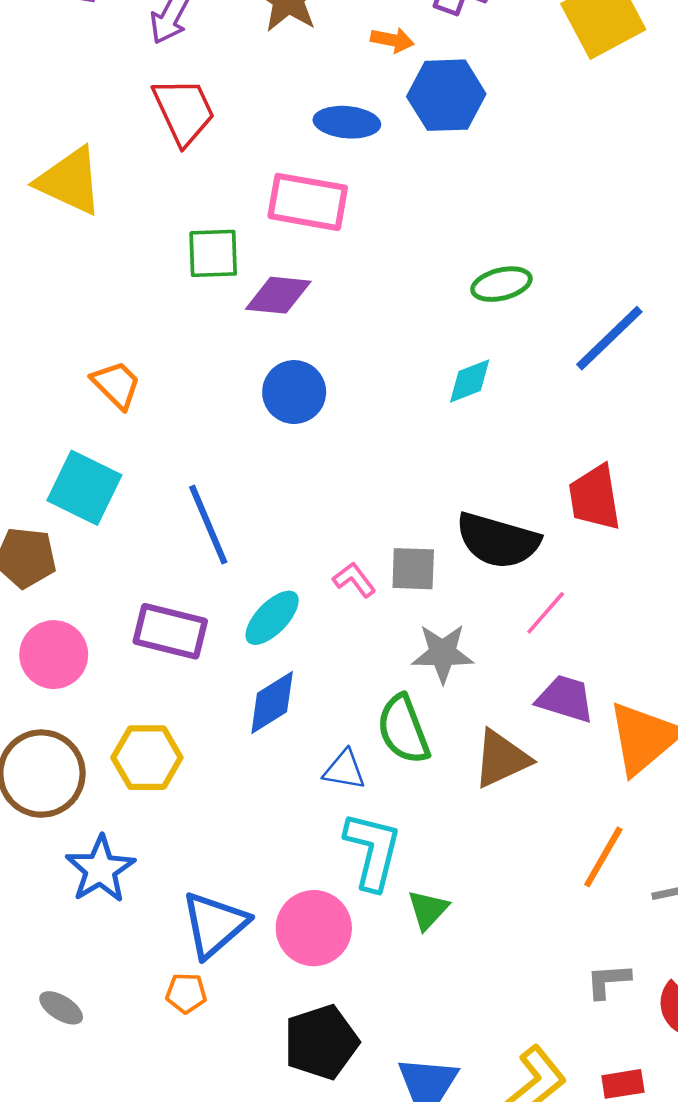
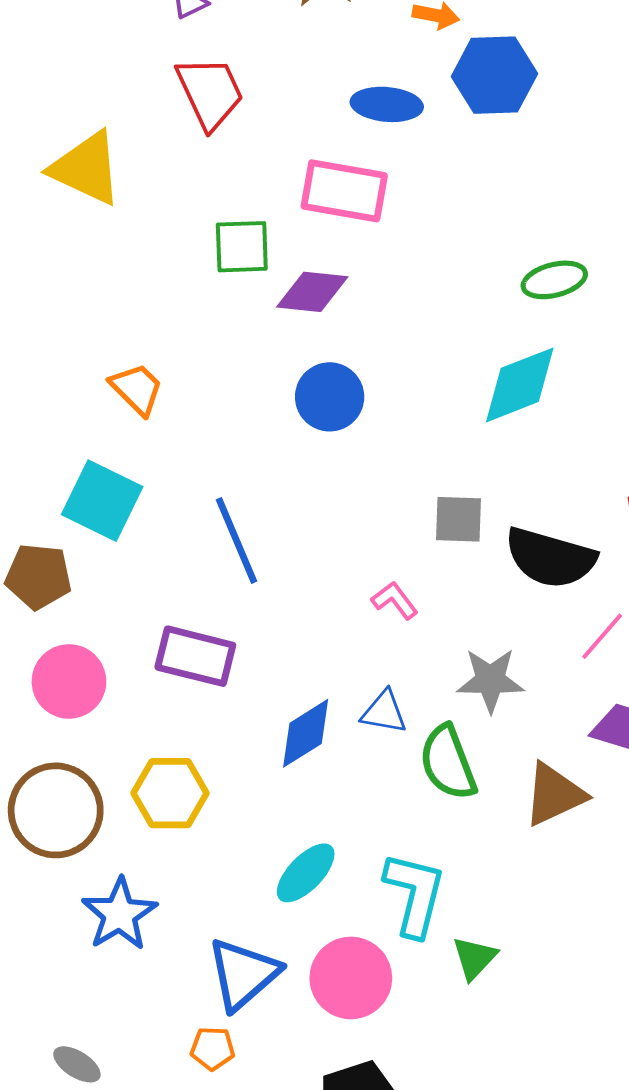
cyan diamond: (470, 381) -> (520, 385), size x1.6
gray square: (413, 569) -> (459, 519), moved
cyan ellipse: (272, 618) -> (306, 873), moved
blue triangle: (344, 770) -> (384, 712), moved

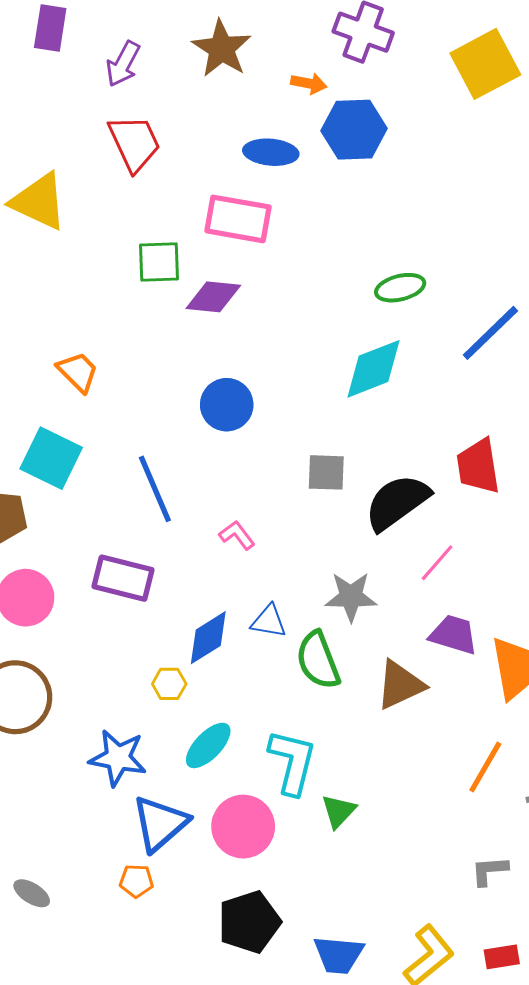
blue circle: (330, 397) -> (227, 405), moved
black semicircle: (550, 558) -> (397, 502), turned 128
pink L-shape: (395, 600) -> (237, 535), moved
yellow hexagon: (170, 793) -> (169, 684), moved, size x0.6
blue star: (119, 914) -> (118, 758), moved, turned -30

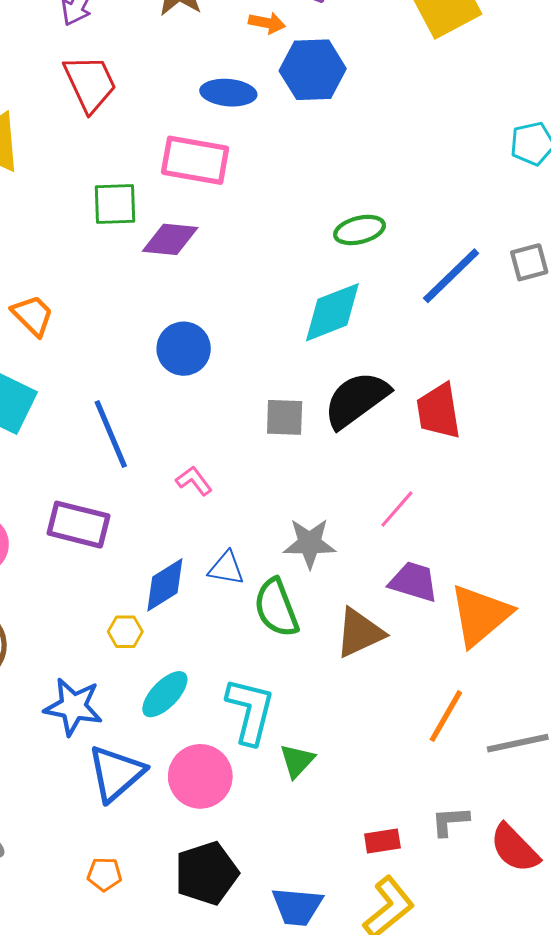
black semicircle: (397, 502) -> (356, 400), moved
orange pentagon: (136, 881) -> (105, 874), moved
red rectangle: (502, 957) -> (382, 841), moved

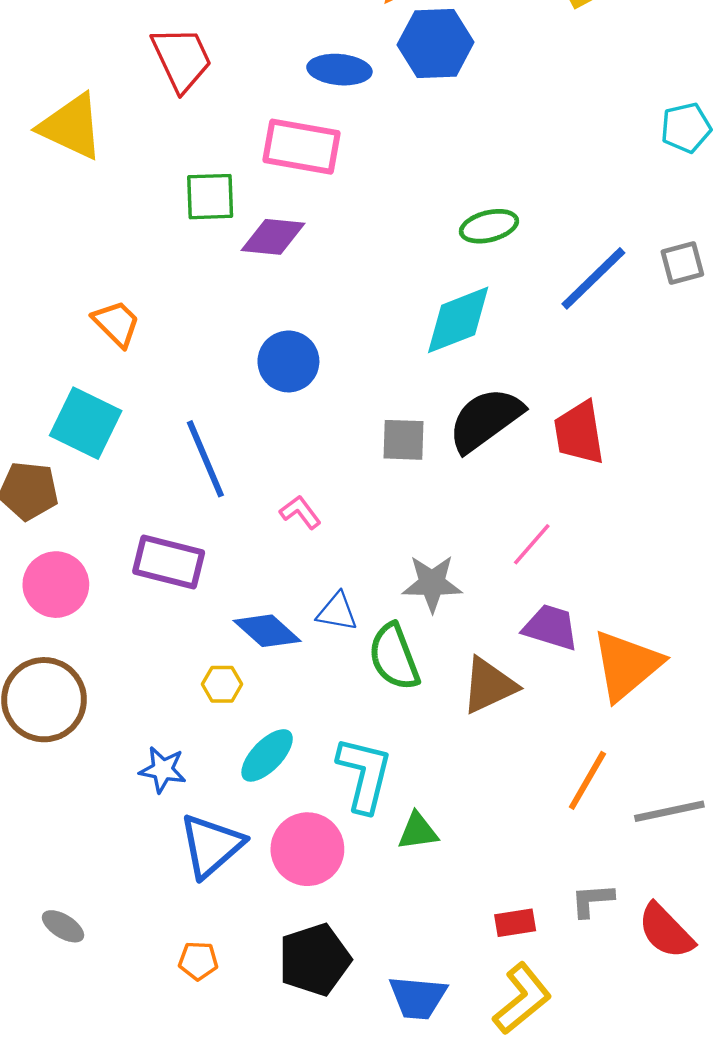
blue diamond: (165, 585) -> (267, 631), turned 74
blue star: (73, 707) -> (163, 770), size x0.7
green triangle: (297, 761) -> (418, 831), turned 39

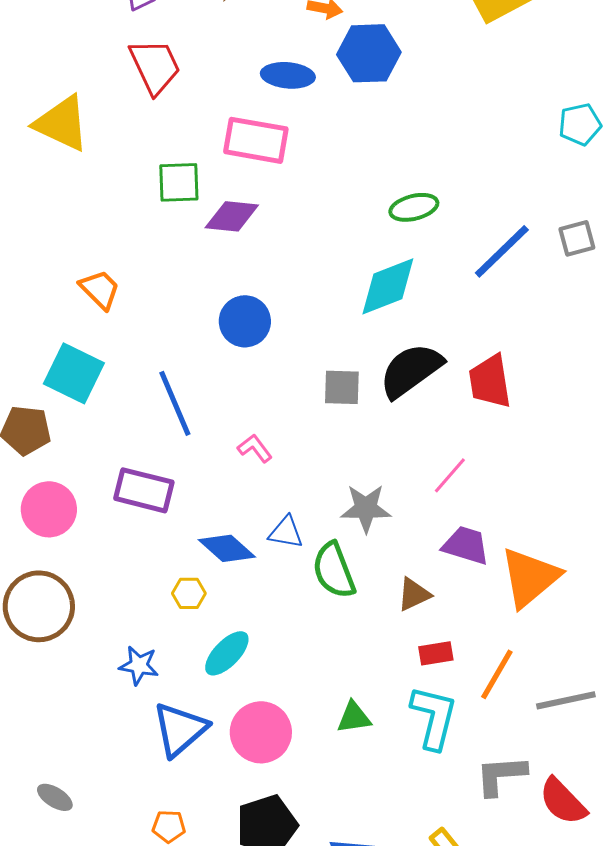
brown triangle: (489, 685) -> (414, 594), size x0.7
cyan L-shape: (364, 774) -> (434, 717), moved
gray L-shape: (592, 900) -> (501, 775), size x1.4
red rectangle: (515, 923) -> (436, 653), moved

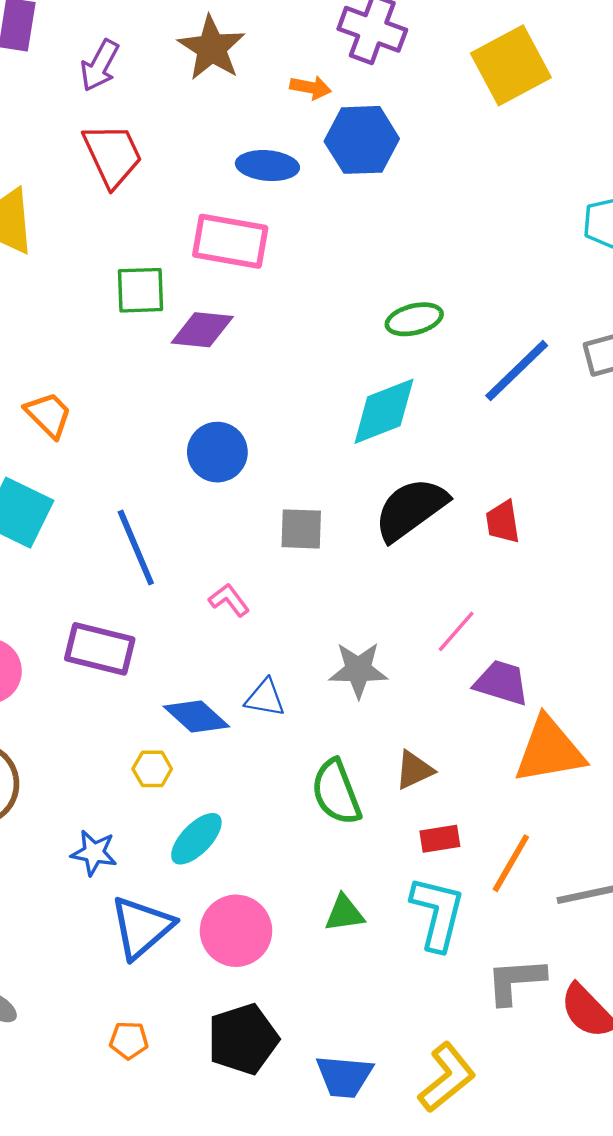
red trapezoid: (490, 381) -> (503, 522), size x0.7
gray square: (342, 387) -> (301, 529), moved
purple trapezoid: (466, 545) -> (502, 683), moved
green semicircle: (334, 570) -> (336, 792), moved
orange triangle: (530, 577) -> (549, 750), turned 30

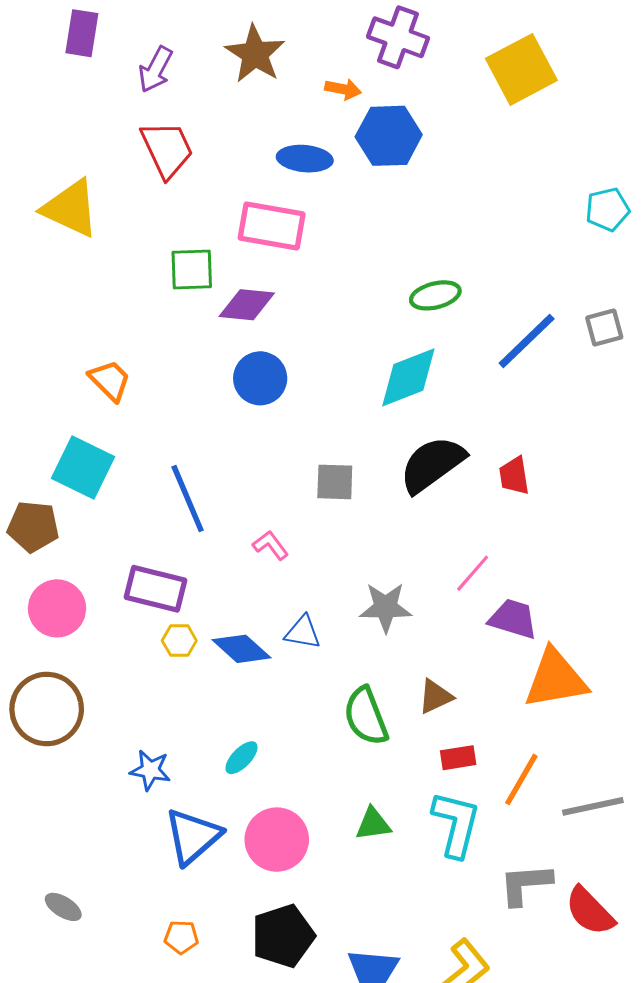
blue circle: (217, 452) -> (260, 378), moved
yellow hexagon: (152, 769) -> (179, 641), moved
cyan ellipse: (196, 839) -> (242, 758), size x0.7

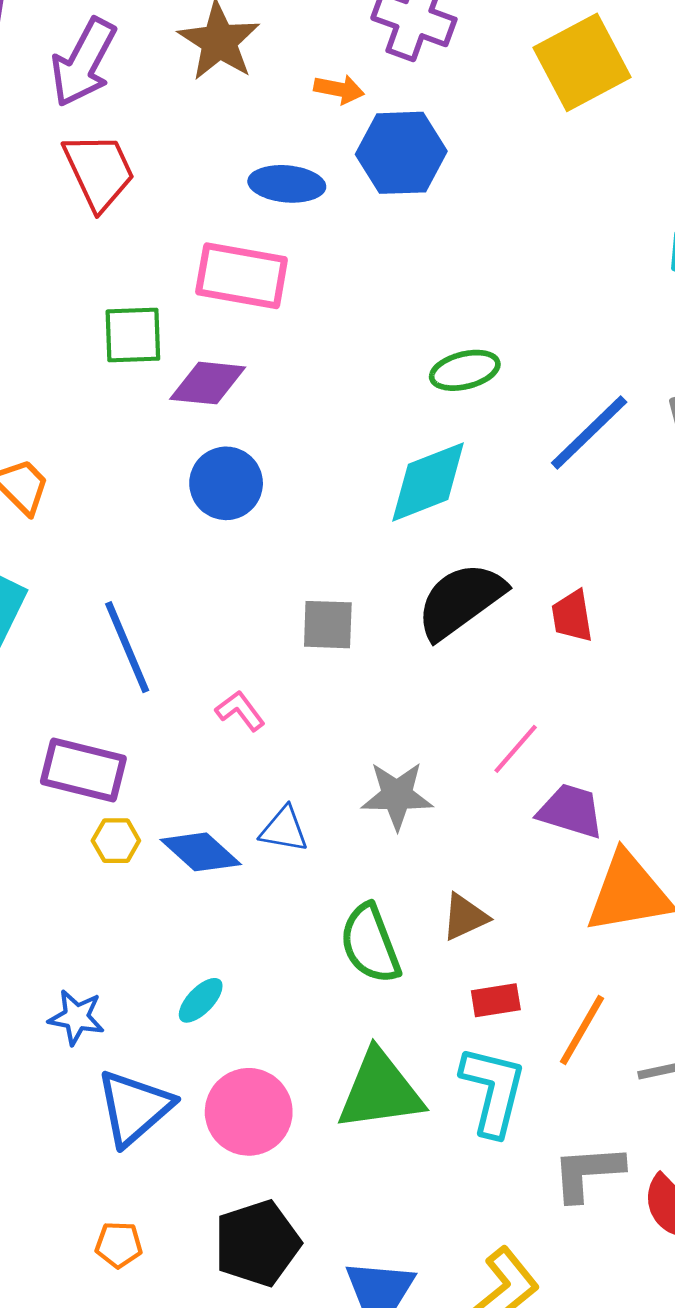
purple arrow: (155, 69) -> (83, 62), size x1.4
green triangle: (373, 824) -> (380, 1091), size x1.8

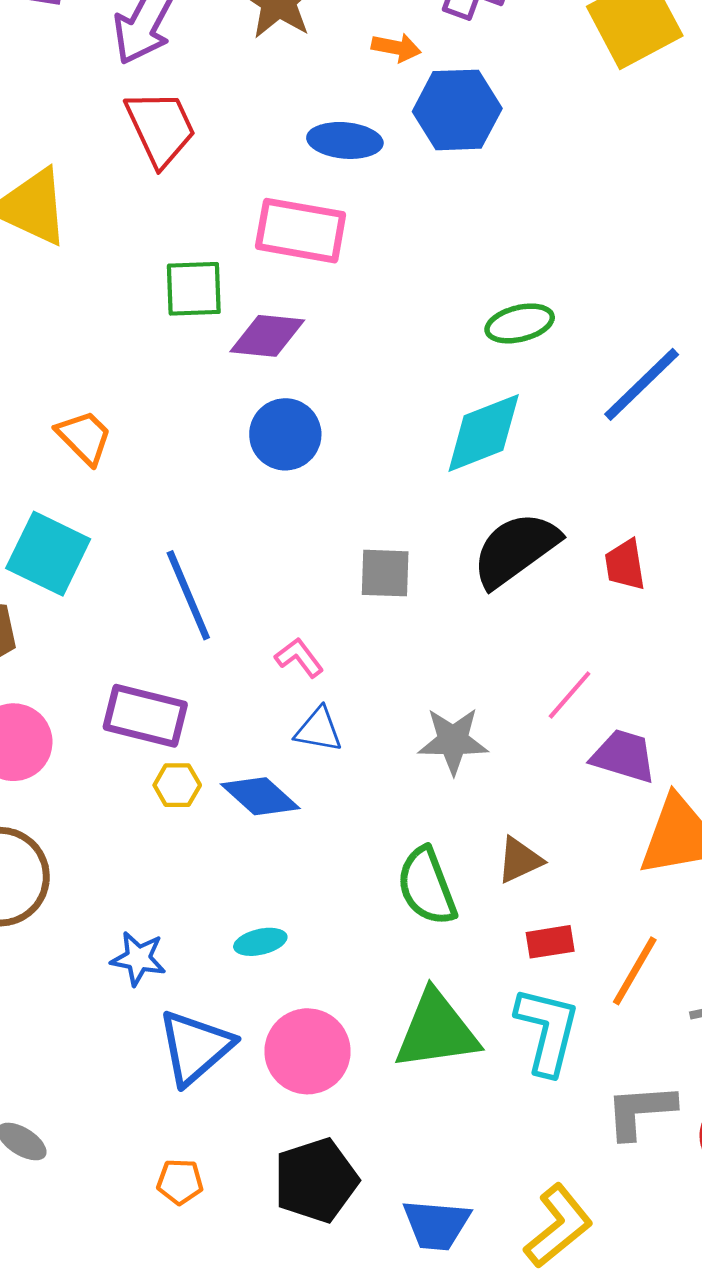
blue triangle: (284, 829) -> (319, 730), moved
cyan ellipse: (201, 1000) -> (260, 942), turned 33

